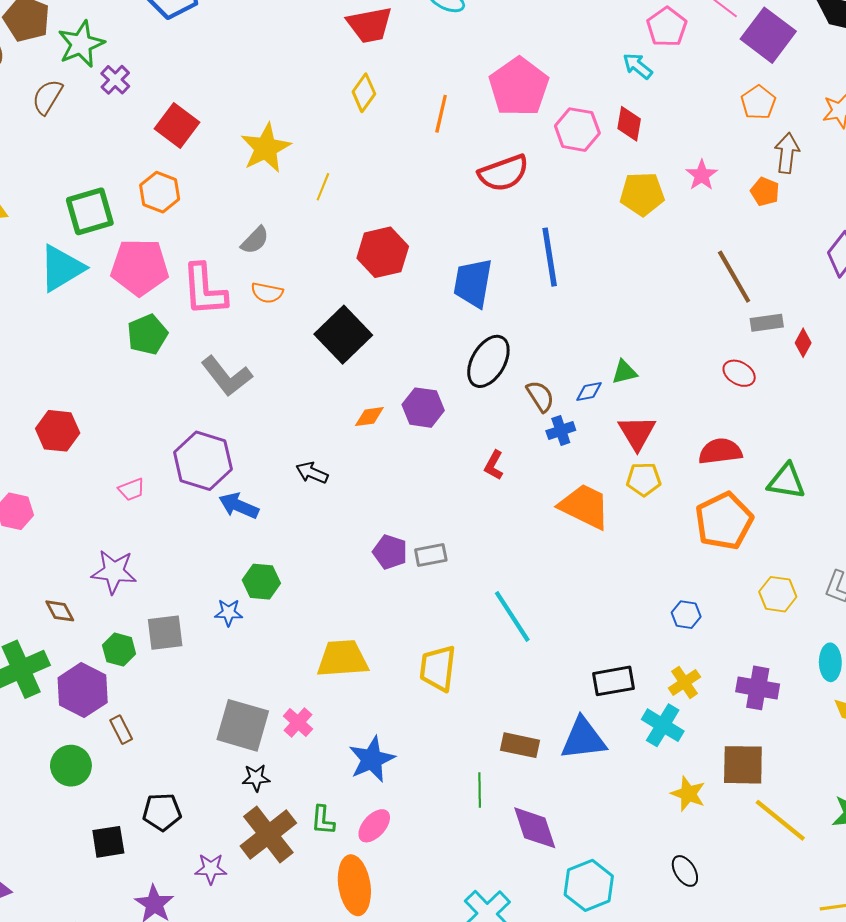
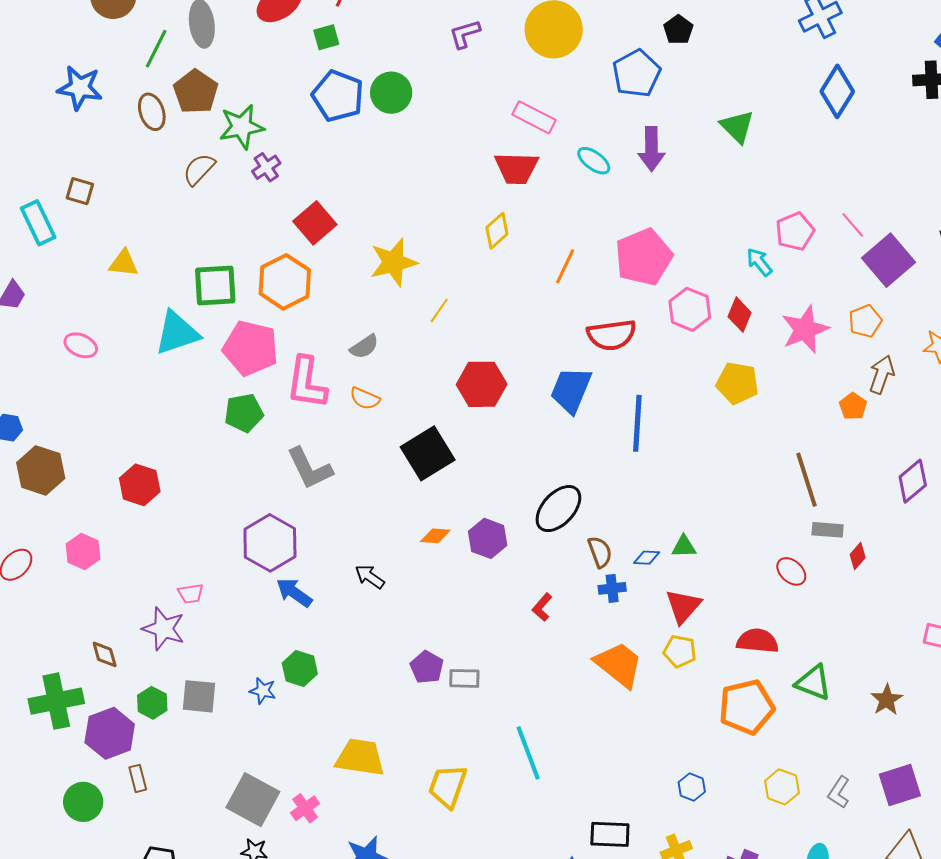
pink star: (702, 175) -> (805, 329), moved, size x1.6
orange hexagon: (160, 192) -> (285, 282), size x1.4
blue trapezoid: (473, 283) -> (571, 390), moved
pink trapezoid: (132, 489) -> (191, 594), moved

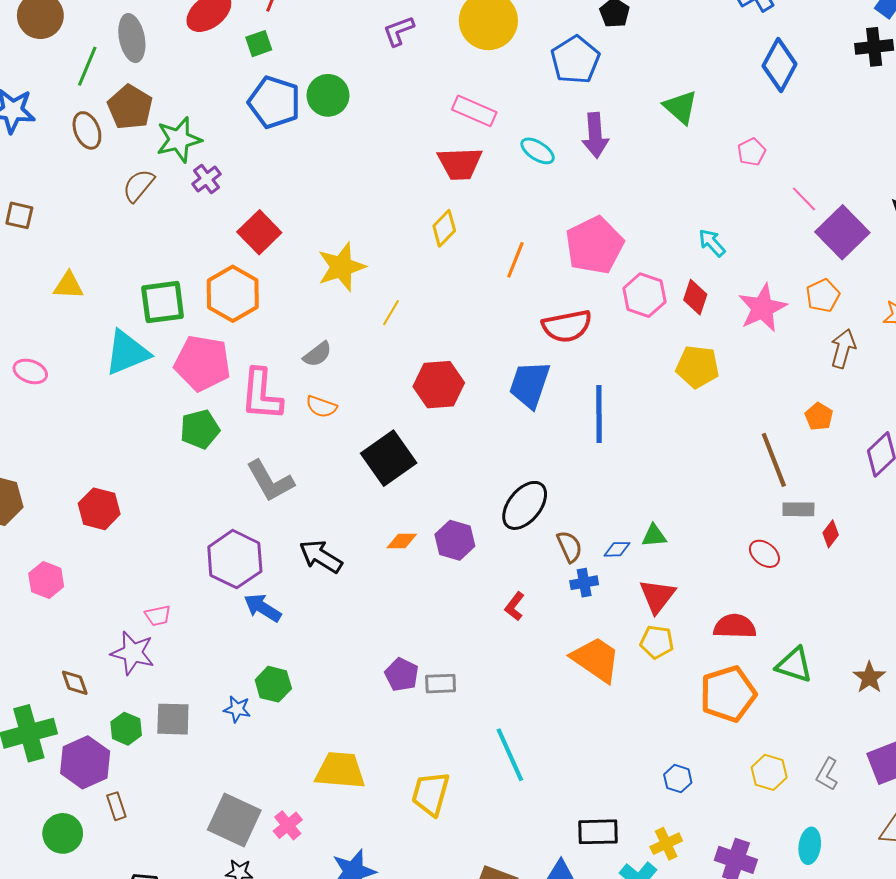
pink pentagon: (795, 231) -> (752, 152), moved, size x0.7
orange pentagon: (853, 406) -> (819, 417), moved
black arrow: (370, 577) -> (321, 556), moved, size x1.4

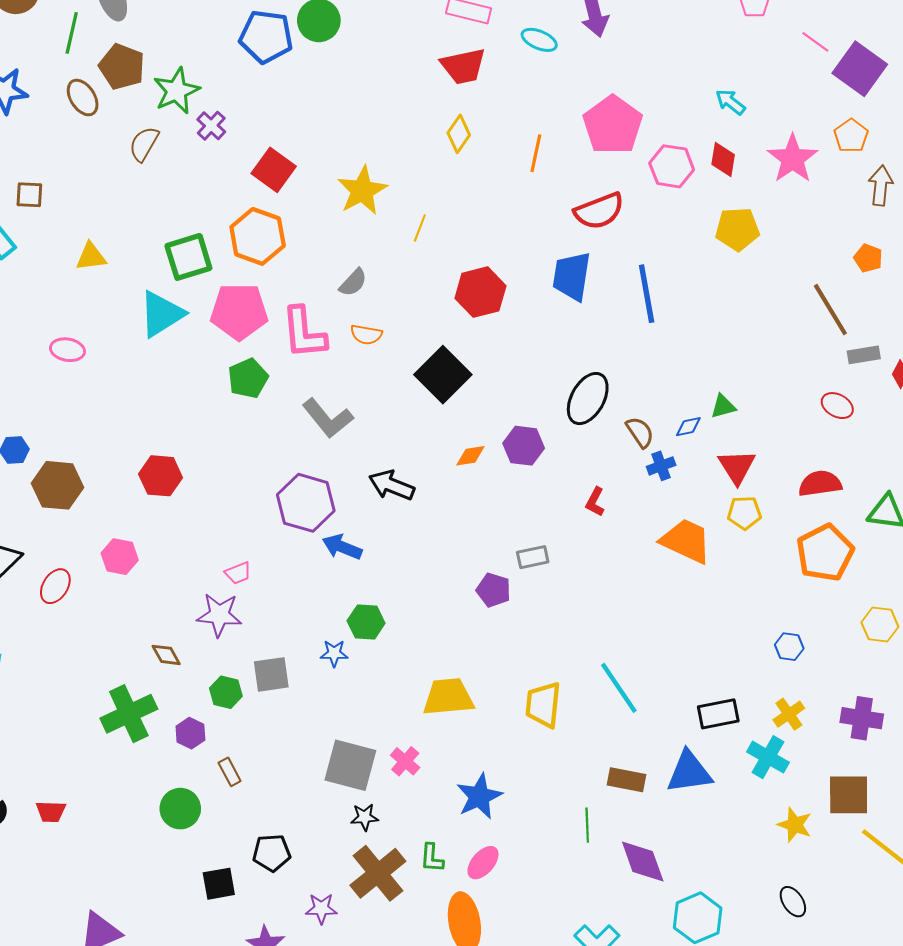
gray rectangle: (441, 684) -> (533, 557), moved
cyan line: (510, 755) -> (619, 688), moved
purple hexagon: (85, 762) -> (190, 733), size x0.6

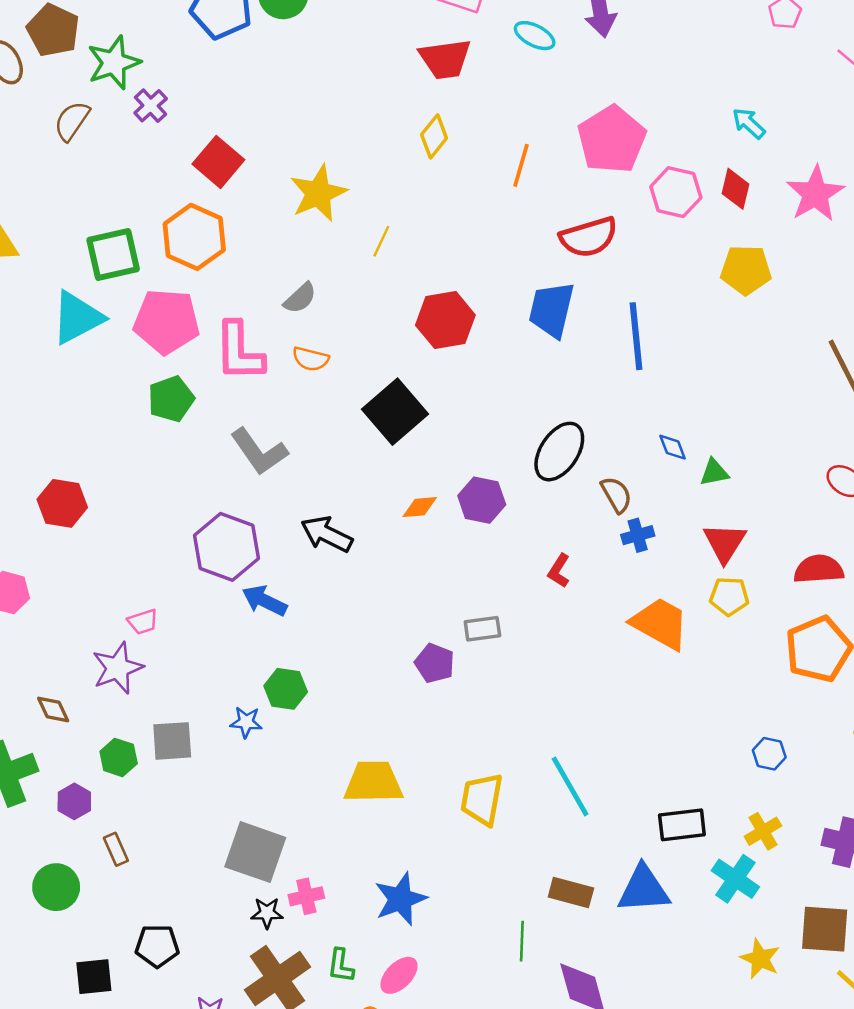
blue diamond: (688, 427) -> (673, 447), moved, turned 76
purple star: (219, 615) -> (118, 668), turned -30
pink cross: (405, 761) -> (306, 896), moved, turned 32

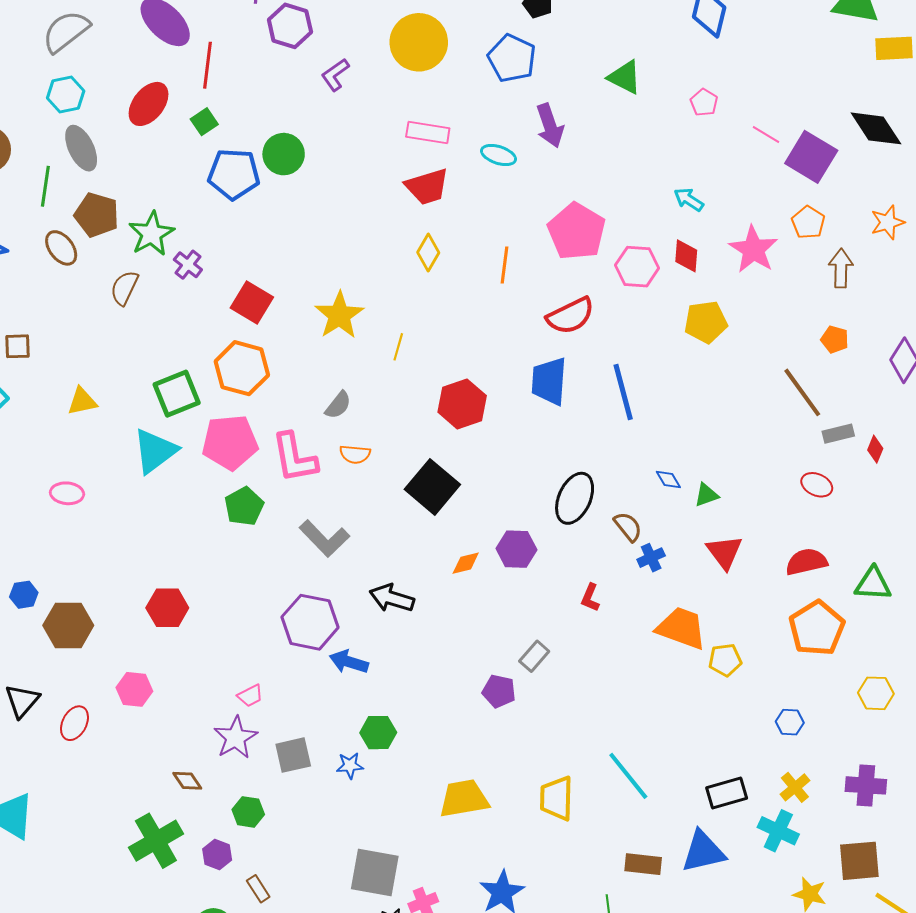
yellow pentagon: (729, 596) -> (725, 660), moved
gray rectangle: (482, 629) -> (534, 656), turned -32
gray square: (172, 741) -> (293, 755), moved

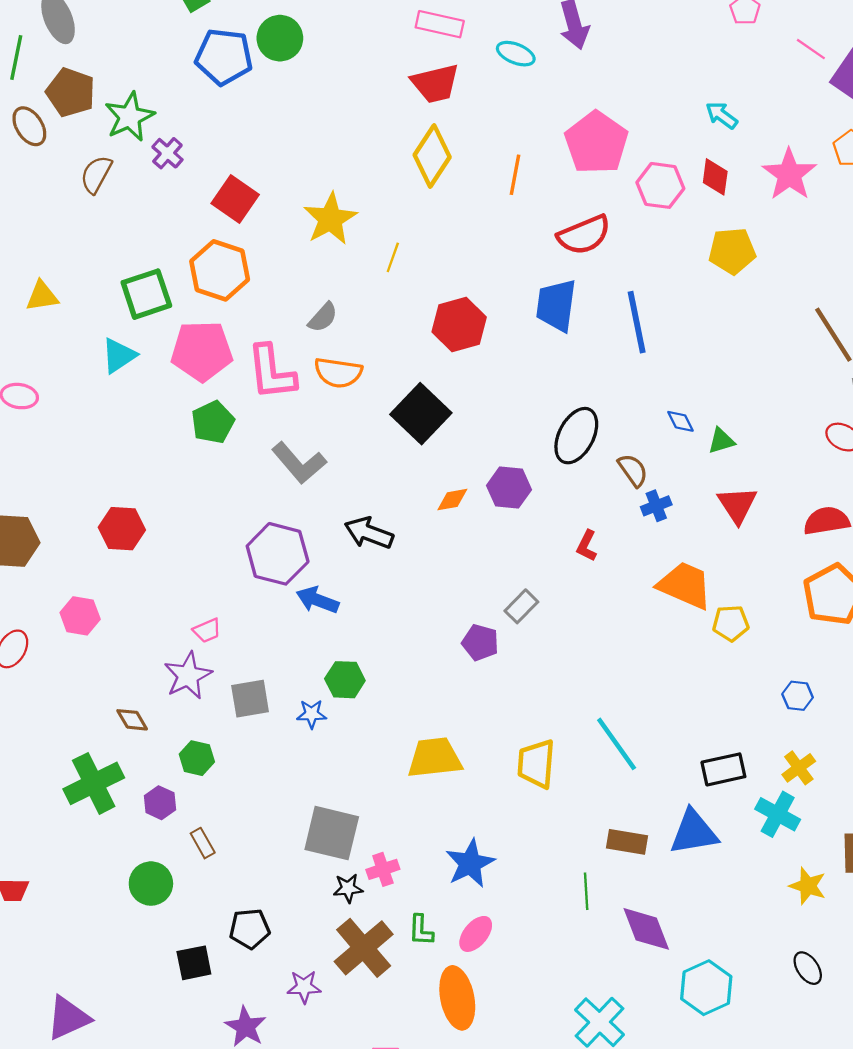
yellow diamond: (428, 253) -> (432, 156), size x1.5
cyan triangle: (155, 451) -> (119, 356), size x0.7
orange semicircle: (355, 454) -> (338, 373), size x1.4

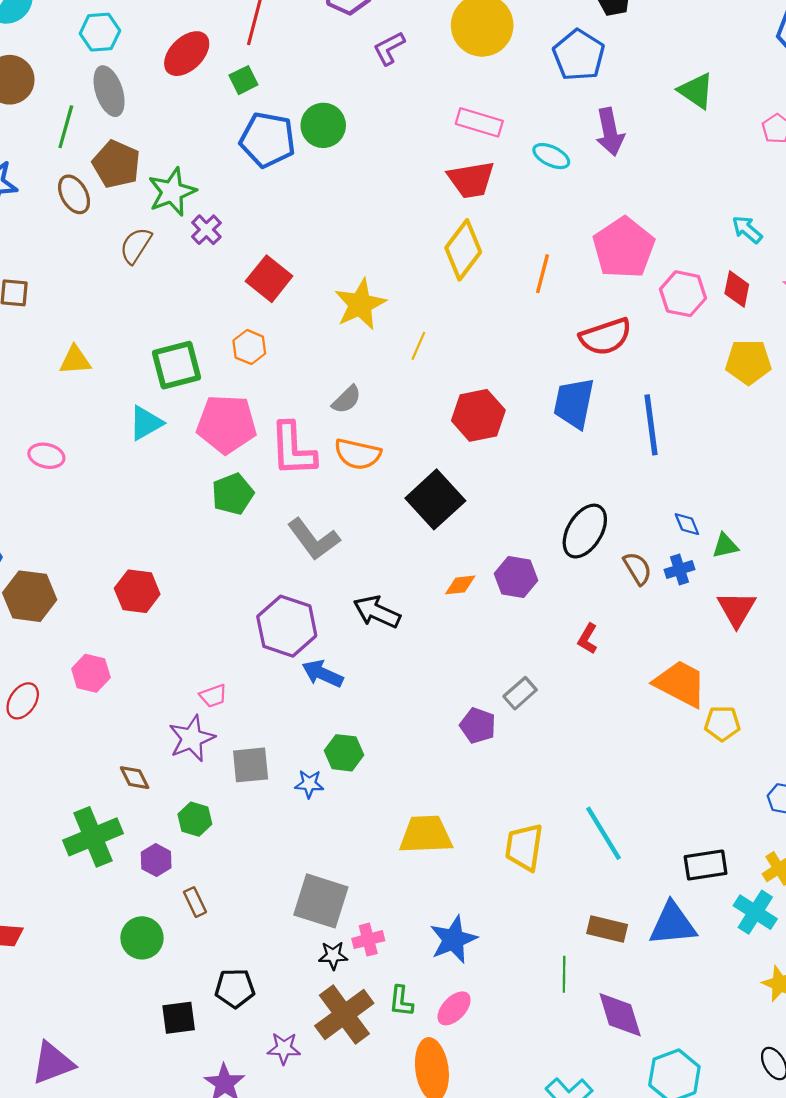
orange hexagon: (220, 270) -> (249, 347), size x0.6
blue cross: (656, 506) -> (679, 569), moved

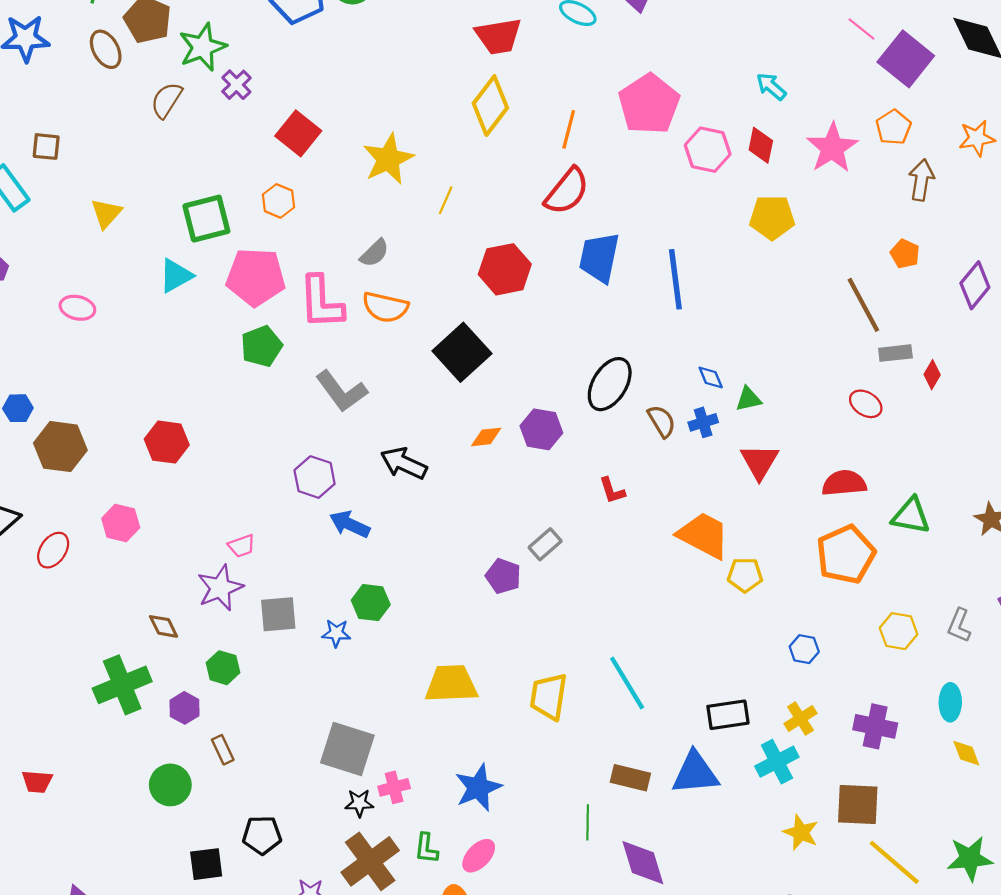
red semicircle: (606, 337) -> (567, 191), moved, turned -33
yellow triangle: (75, 360) -> (106, 213), turned -44
purple hexagon: (287, 626) -> (315, 477), size x0.7
red L-shape: (588, 639) -> (612, 491), turned -48
cyan cross: (755, 912) -> (777, 762), turned 30

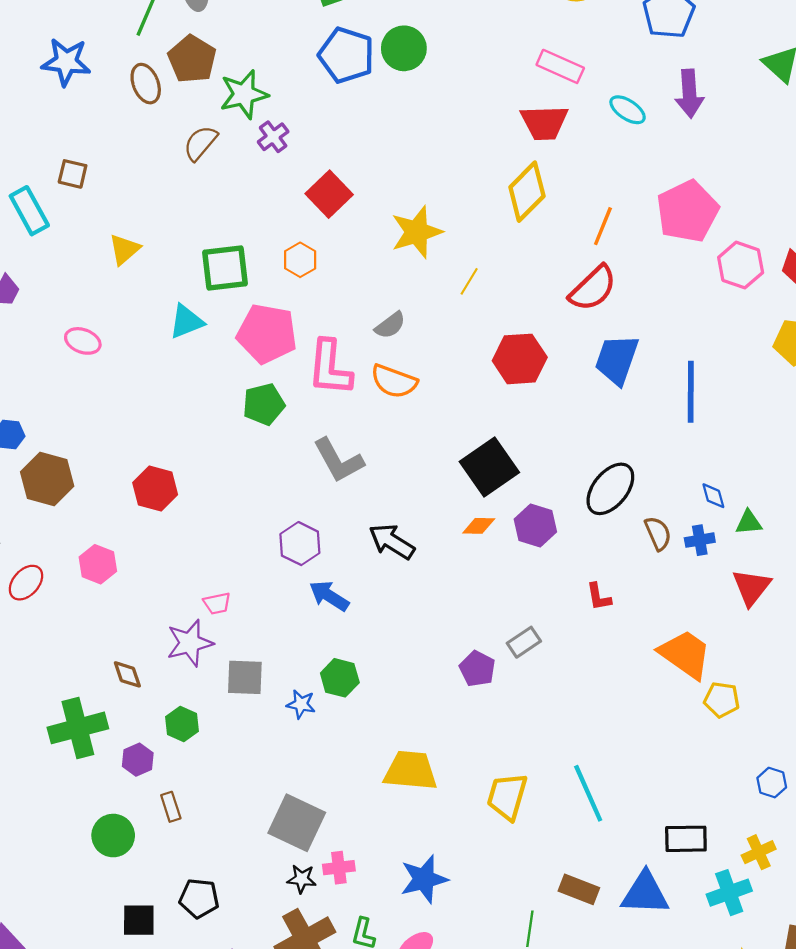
black square: (462, 352) -> (489, 467), moved

